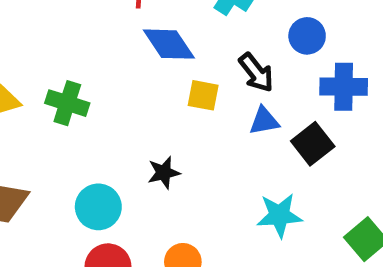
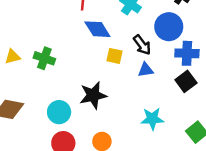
blue circle: (307, 36) -> (169, 27), size x1.5
black square: (313, 144) -> (186, 81), moved
black star: (164, 173) -> (93, 95), size x1.6

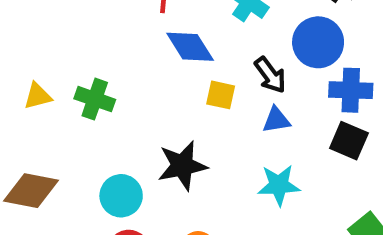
black square: (186, 81) -> (349, 141), turned -30
cyan star: (152, 119) -> (279, 185), moved

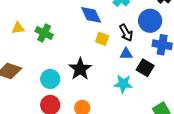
black square: (349, 141) -> (145, 68), moved
black star: (182, 166) -> (80, 69), turned -30

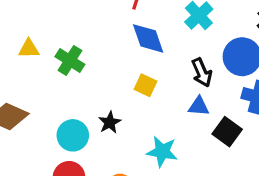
yellow square: (102, 39) -> (145, 85), moved
black star: (80, 69) -> (110, 122), moved, size x0.6
cyan star: (123, 84) -> (162, 152), moved

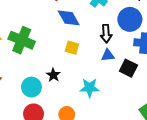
green cross: (70, 61) -> (22, 40), size x1.4
black arrow: (202, 73) -> (106, 34), turned 30

